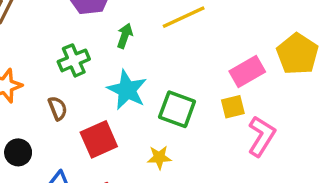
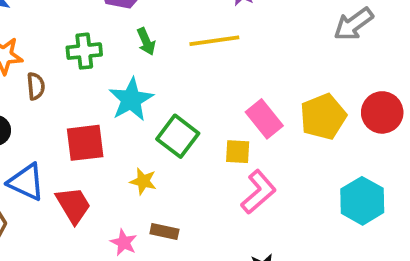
green arrow: (125, 36) -> (146, 41), turned 120
pink rectangle: (247, 71) -> (264, 119), turned 64
brown semicircle: (58, 108) -> (36, 86), moved

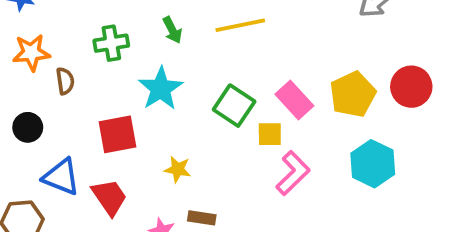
green square: (178, 136) -> (234, 106), moved
cyan hexagon: (362, 201) -> (373, 164), moved

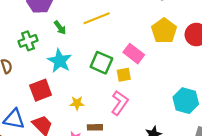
yellow pentagon: (353, 94) -> (164, 31), moved
cyan hexagon: (373, 164) -> (186, 101), moved
pink L-shape: (293, 173) -> (120, 103), moved

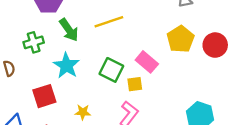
green arrow: (60, 28) -> (69, 30), size x1.5

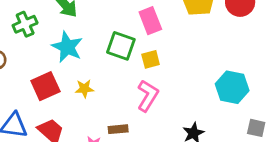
pink rectangle: (147, 62) -> (150, 21), moved, turned 35
yellow star: (83, 112) -> (84, 89), moved

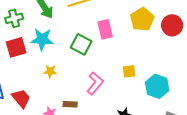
cyan star: (67, 47) -> (42, 39), turned -30
yellow square: (151, 59) -> (129, 71), moved
red square: (45, 86) -> (16, 47), moved

